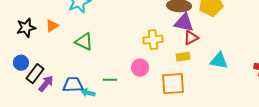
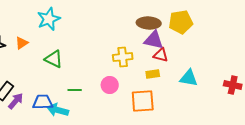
red triangle: (191, 38) -> (161, 55), turned 42
green line: (110, 80) -> (75, 90), moved
cyan arrow: (88, 93) -> (58, 110), size x1.5

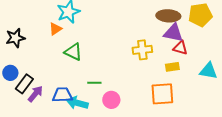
orange triangle: (22, 43) -> (55, 29), moved
pink circle: (110, 85) -> (111, 100), moved

